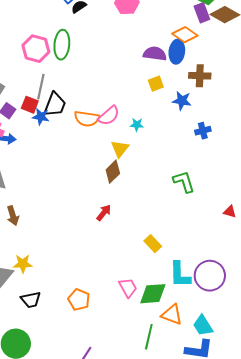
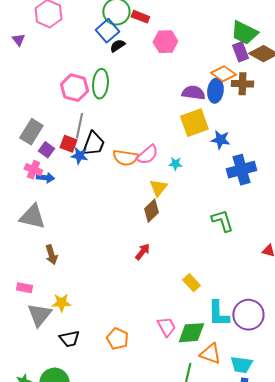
brown cross: (200, 76) -> (242, 84), moved
yellow square: (156, 84) -> (194, 123), size x1.8
blue cross: (203, 131) -> (241, 170), size x1.8
cyan trapezoid: (203, 326) -> (241, 365), turned -50

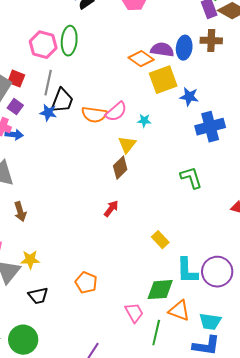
orange diamond: (223, 74) -> (141, 59), moved
red square: (68, 144) -> (16, 79), moved
pink trapezoid: (166, 327) -> (134, 313), moved
orange pentagon: (117, 339) -> (86, 283), moved

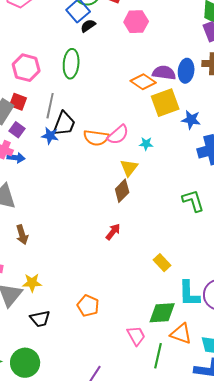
pink hexagon: (43, 45) -> (26, 68), moved

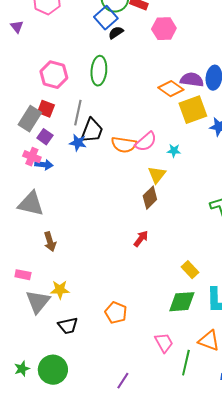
green diamond: (162, 313) -> (182, 302), moved

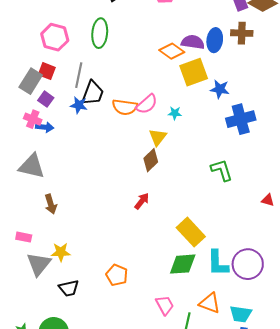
yellow rectangle: (190, 270) -> (191, 232), size x1.6

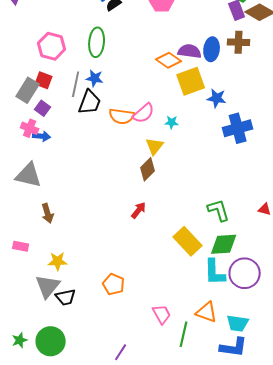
blue star: (79, 105) -> (95, 78), moved
green L-shape: (222, 170) -> (219, 210), moved
gray triangle: (39, 264) -> (48, 286), moved
green diamond: (183, 264) -> (224, 244), moved

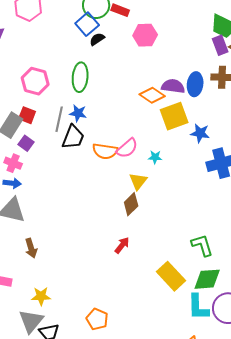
blue arrow: (42, 136) -> (12, 183), moved

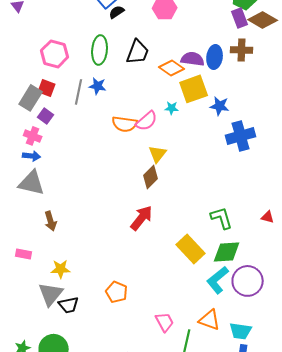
black trapezoid: (73, 137) -> (138, 52), moved
cyan star: (155, 157) -> (172, 108), moved
red arrow: (122, 245) -> (142, 218), size x1.5
cyan L-shape: (198, 307) -> (218, 280), turned 52

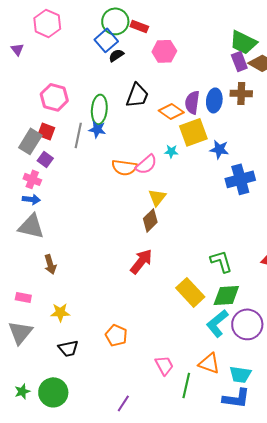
green ellipse: (100, 50) -> (99, 109), moved
purple semicircle: (193, 59) -> (192, 102), turned -90
gray triangle: (51, 294) -> (20, 332), moved

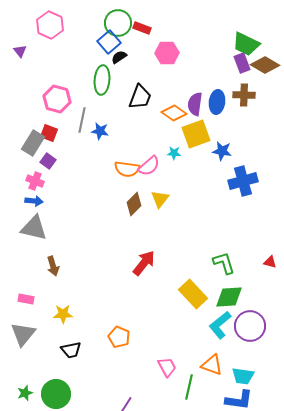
green ellipse: (99, 109) -> (102, 80), moved
gray line: (78, 135) -> (82, 120), moved
brown diamond: (150, 220) -> (134, 204), moved

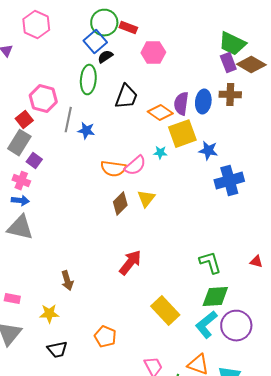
red square: (49, 133) -> (24, 120), moved, turned 30
brown arrow: (53, 266) -> (67, 281), moved
yellow rectangle: (193, 294) -> (165, 311), moved

